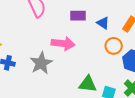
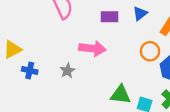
blue triangle: (103, 23) -> (140, 13), moved, turned 48
gray star: (41, 63) -> (67, 71), size x0.6

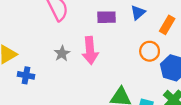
pink arrow: (92, 49) -> (90, 50), turned 80
gray star: (67, 71) -> (62, 53), moved

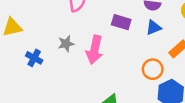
blue cross: (26, 75) -> (34, 58), moved

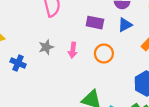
pink arrow: (95, 50) -> (73, 50), size x0.6
orange circle: (153, 69) -> (104, 54), moved

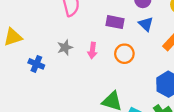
blue triangle: (125, 25) -> (146, 24), turned -48

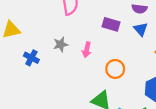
orange circle: (124, 54) -> (115, 69), moved

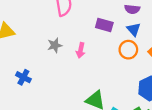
blue cross: (31, 58) -> (23, 77), moved
orange circle: (115, 69) -> (128, 50), moved

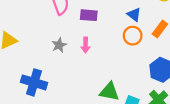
purple rectangle: (104, 25) -> (89, 15), moved
blue cross: (23, 77) -> (34, 82), size x1.6

